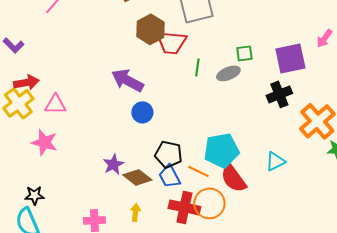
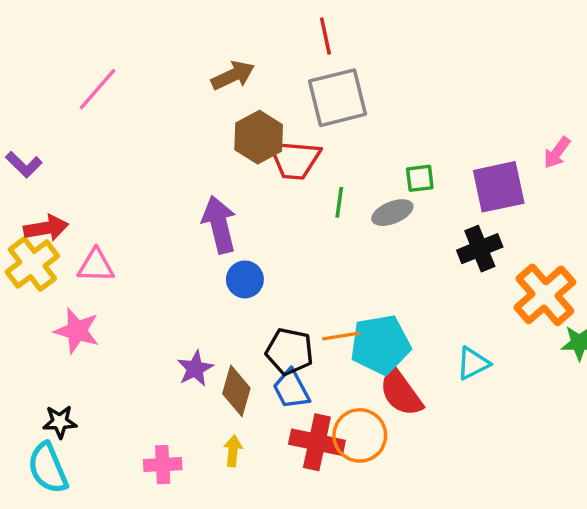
purple arrow: (127, 80) -> (219, 225), turned 48
orange line: (198, 171) -> (341, 336), moved, turned -35
brown diamond: (137, 177) -> (236, 391), turned 68

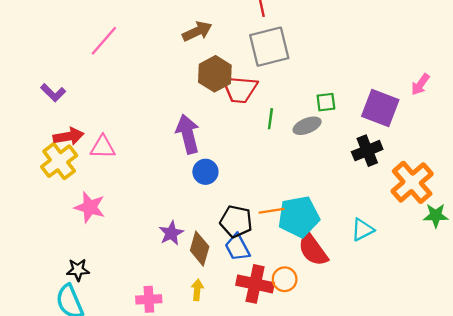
purple square: (499, 187) -> (380, 108), turned 33
pink triangle: (96, 266) -> (103, 147), moved
orange circle: (360, 435) -> (285, 279), size x0.7

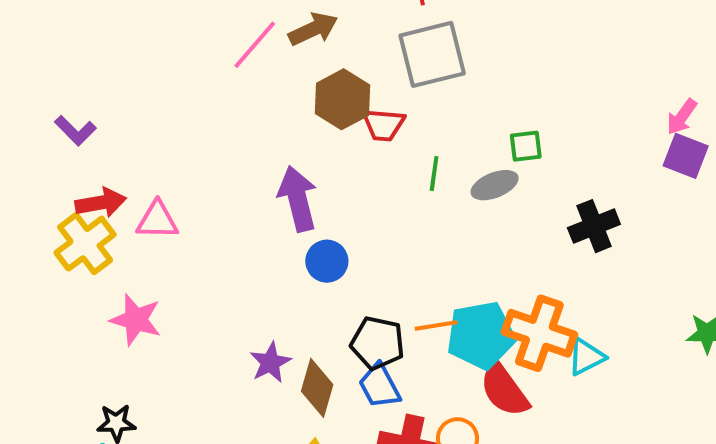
pink line: (104, 41) -> (255, 45), moved
red trapezoid: (240, 89) -> (383, 125), size x0.7
purple square: (380, 108) -> (686, 156), moved, size x0.7
orange cross: (412, 182) -> (539, 333), moved, turned -30

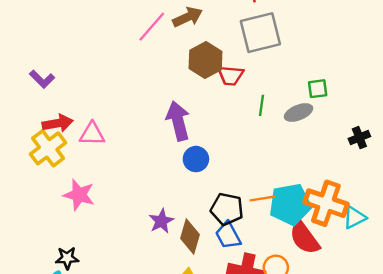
black cross: (594, 226) -> (359, 138), size x0.7

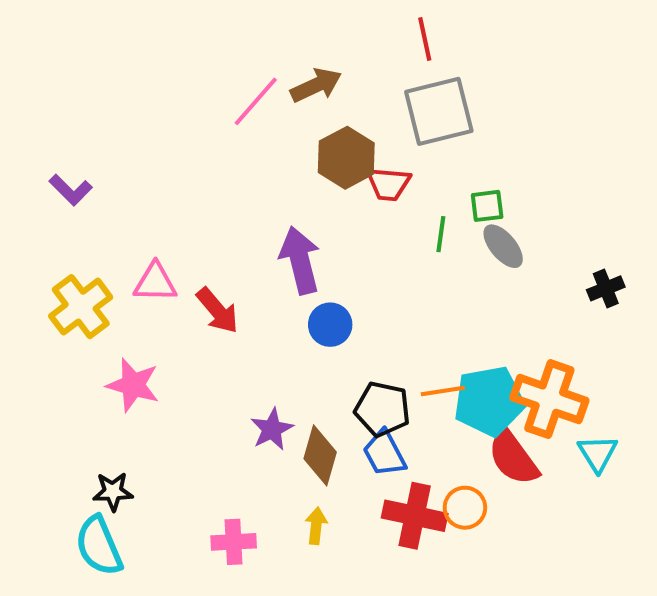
green square: (318, 89) -> (487, 206), moved
gray ellipse: (299, 113) -> (503, 246), turned 72
red arrow: (58, 123) -> (218, 311), moved, turned 60
cyan triangle: (355, 217) -> (598, 453), moved, turned -35

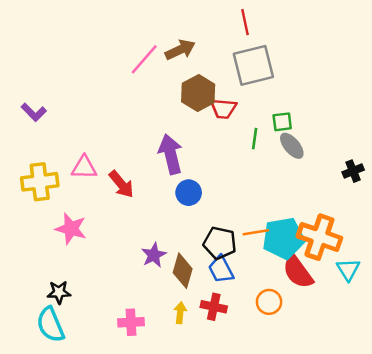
yellow cross: (81, 307) -> (40, 182), turned 30
red cross: (415, 516) -> (214, 307), moved, size x0.7

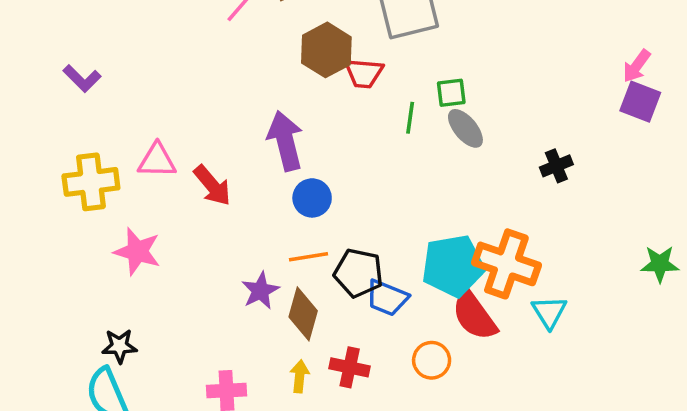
orange line: (256, 232) -> (309, 257), moved
blue trapezoid: (221, 269) -> (387, 298), moved, turned -40

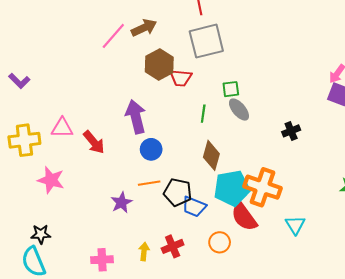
green line: (410, 118) -> (203, 114), moved
cyan triangle: (549, 312) -> (295, 225), moved
brown diamond: (303, 314) -> (211, 155), moved
red cross: (350, 367) -> (173, 246), turned -35

